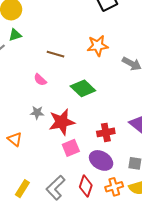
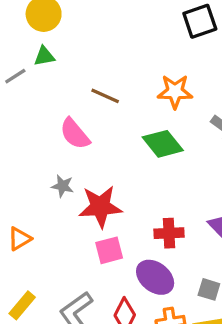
pink semicircle: (40, 80) -> (75, 134), size x1.5
green diamond: (83, 88) -> (163, 144), moved
orange triangle: (15, 139) -> (19, 239), moved, turned 42

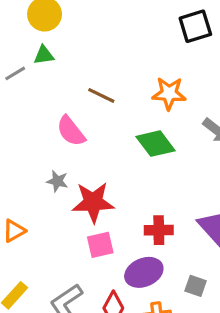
purple ellipse: (155, 277) -> (144, 272), turned -63

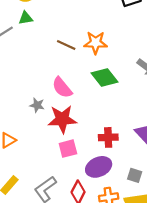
orange star: (169, 93) -> (96, 43), moved
pink semicircle: (71, 131) -> (62, 88), moved

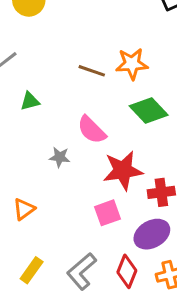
green triangle: (26, 18) -> (30, 101), moved
red star: (62, 119) -> (123, 170), moved

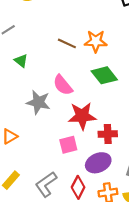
green triangle: (30, 101) -> (21, 61), turned 48
gray star: (60, 157) -> (38, 102), size x1.6

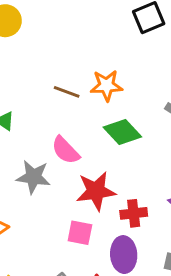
pink square: (68, 145) -> (80, 233), turned 30
purple ellipse: (98, 163) -> (124, 255), turned -65

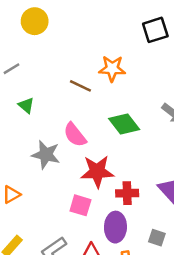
orange star: (106, 85) -> (112, 69), moved

